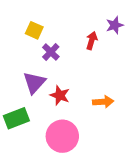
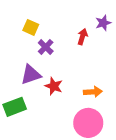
purple triangle: (34, 83) -> (31, 75), turned 30
pink circle: (62, 136) -> (88, 123), moved

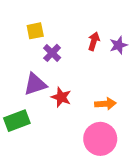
purple star: (103, 23) -> (118, 45), moved
yellow square: (31, 27) -> (35, 31), turned -35

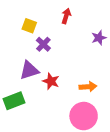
yellow square: (35, 31) -> (29, 26), turned 32
red arrow: (94, 41) -> (66, 16), moved

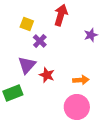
red arrow: (66, 16) -> (61, 15), size x1.5
purple triangle: (29, 70) -> (27, 65), turned -30

